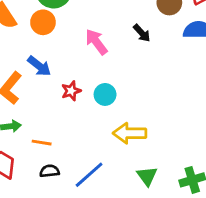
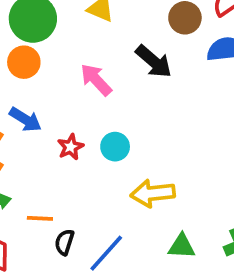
black arrow: (142, 33) -> (154, 61), size x1.5
black semicircle: (50, 171) -> (64, 242), moved, turned -60
green triangle: (147, 176) -> (182, 246), turned -45

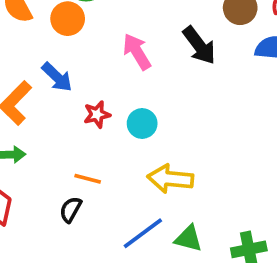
orange line: (40, 218) -> (88, 179), moved
blue line: (106, 253) -> (143, 233), moved

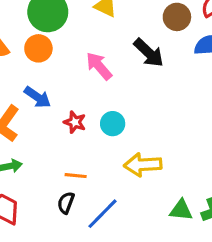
red star: (97, 114) -> (75, 122), turned -30
blue line: (143, 233) -> (103, 214), moved
green triangle: (188, 239) -> (181, 210), moved

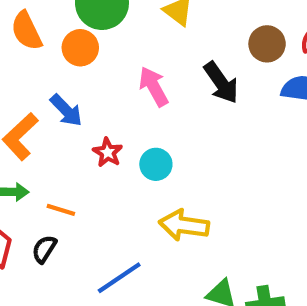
orange line: (76, 176) -> (61, 210), moved
black semicircle: (66, 203) -> (44, 249), moved

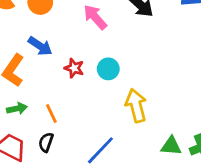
orange line: (61, 210) -> (51, 114), turned 60
yellow arrow: (184, 225) -> (136, 106), turned 80

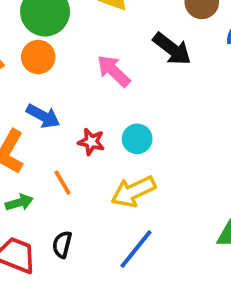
yellow arrow: (136, 106) -> (133, 191), moved, turned -96
orange line: (51, 114) -> (63, 183), moved

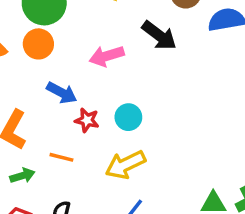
pink arrow: (114, 71) -> (107, 56), turned -60
blue arrow: (43, 116) -> (62, 93), moved
orange line: (63, 183) -> (61, 157), turned -45

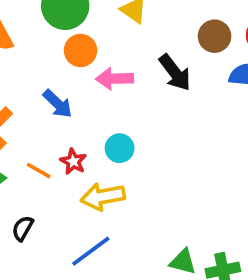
orange circle: (38, 44) -> (81, 50), moved
red star: (87, 120) -> (73, 161), moved

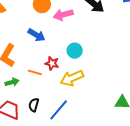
blue line: (91, 251) -> (59, 110), moved

